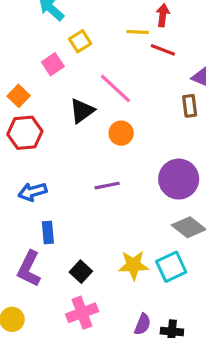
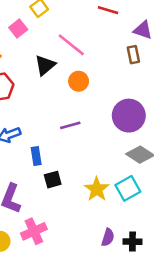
blue rectangle: (48, 233) -> (36, 156), moved
yellow star: (133, 265) -> (97, 189), turned -30
black square: (81, 272) -> (53, 180), moved, turned 36
pink cross: (82, 313) -> (34, 231), moved

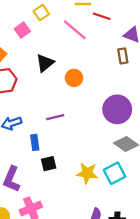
pink line: (71, 45) -> (75, 30), moved
purple line: (70, 125) -> (55, 117), moved
yellow star: (97, 189) -> (87, 173), turned -30

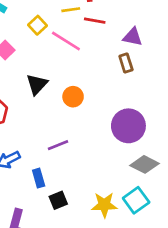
yellow square: (41, 13) -> (37, 25), moved

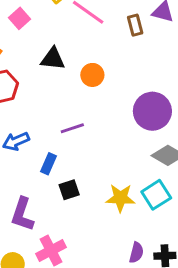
brown rectangle: (126, 63) -> (135, 25), moved
black triangle: (37, 84) -> (53, 59), turned 50
blue rectangle: (39, 178) -> (49, 164), turned 36

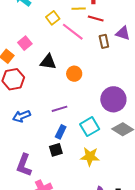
pink square: (19, 18) -> (25, 43), moved
blue rectangle: (49, 164) -> (61, 132), moved
cyan square: (156, 195) -> (90, 127), moved

